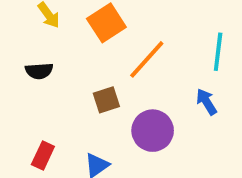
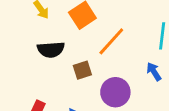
black semicircle: (39, 71) -> (51, 50), moved, size x1.4

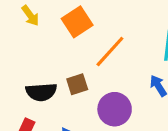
black semicircle: (51, 50) -> (41, 92), moved

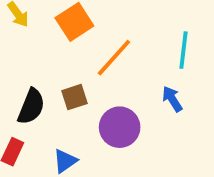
black semicircle: (41, 92) -> (31, 106), turned -64

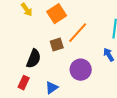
brown square: (74, 97) -> (57, 45), moved

